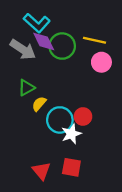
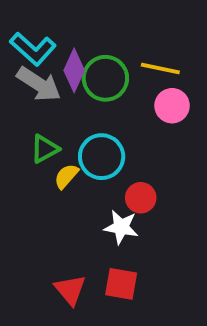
cyan L-shape: (37, 23) -> (33, 49), moved
purple diamond: (44, 41) -> (74, 70), turned 50
cyan circle: (60, 120) -> (102, 157), moved
white star: (71, 134) -> (121, 227), turned 30

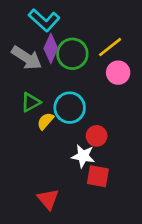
cyan L-shape: (33, 49) -> (44, 20), moved
yellow line: (160, 68) -> (110, 47), turned -50
red square: (121, 284) -> (98, 176), moved

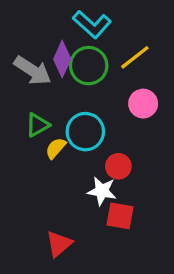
cyan L-shape: (44, 20) -> (92, 24), moved
pink circle: (118, 73) -> (143, 104), moved
red triangle: (48, 199) -> (59, 244), turned 30

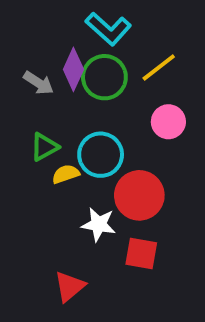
gray arrow: (33, 71) -> (39, 83), size x0.7
yellow semicircle: (56, 148) -> (66, 174), turned 30
red circle: (118, 166) -> (139, 195), size x1.6
white star: (102, 191) -> (99, 224), moved

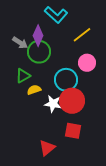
green circle: (104, 77) -> (39, 52), moved
cyan circle: (101, 155) -> (66, 80), moved
white star: (99, 224) -> (53, 104), moved
red triangle: (70, 286) -> (47, 148), moved

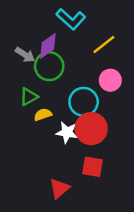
purple diamond: (38, 36) -> (48, 46), turned 30

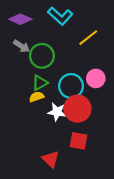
purple diamond: (48, 46) -> (20, 19), moved, turned 60
pink circle: (110, 80) -> (96, 78), moved
green triangle: (29, 97) -> (40, 83), moved
red triangle: (59, 188) -> (51, 159), turned -36

